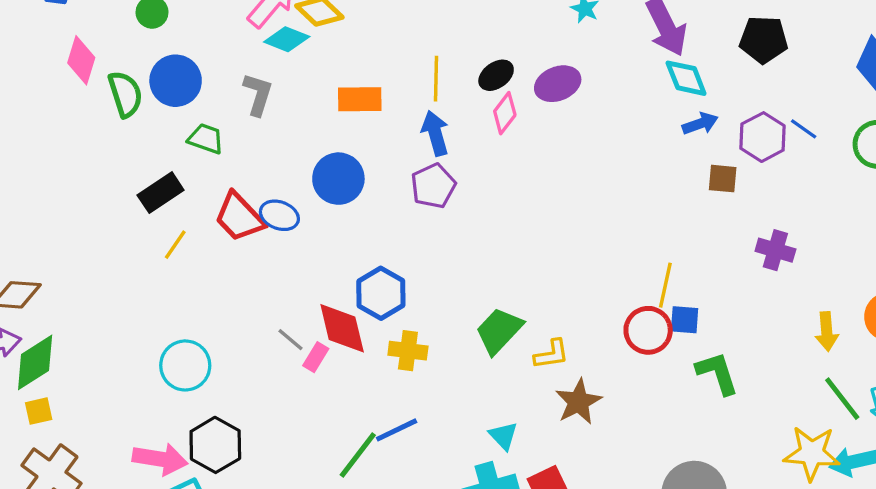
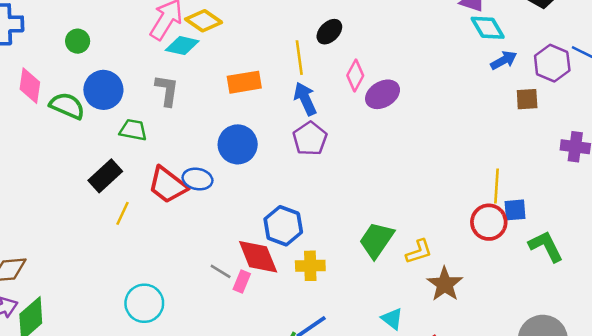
black ellipse: (496, 75) -> (329, 32), moved
purple ellipse: (558, 84) -> (383, 94), moved
green semicircle: (125, 94) -> (67, 106), turned -40

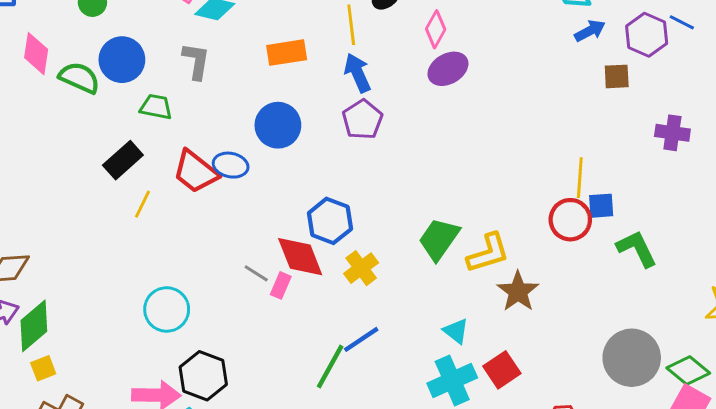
pink diamond: (355, 75) -> (436, 29), moved
yellow L-shape: (419, 252) -> (488, 253), size x1.4
yellow cross: (310, 266) -> (361, 268), turned -36

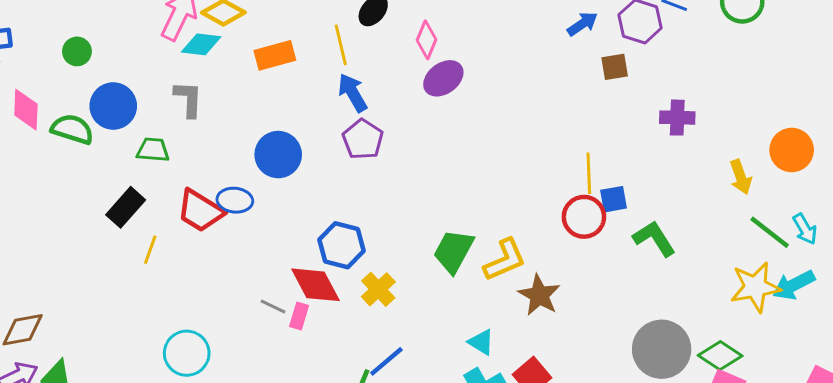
orange rectangle: (287, 53) -> (275, 55), moved

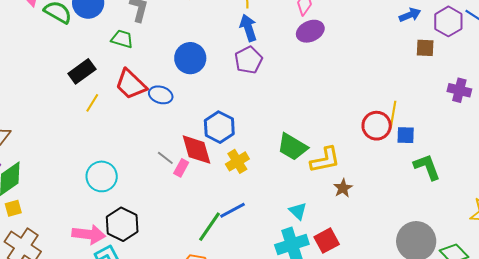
green trapezoid: (153, 150) -> (122, 39), moved
blue ellipse: (235, 200) -> (161, 95), moved
red circle: (584, 217) -> (377, 126), moved
green trapezoid: (453, 251) -> (292, 147), turned -100
brown star: (539, 295) -> (343, 188), size x0.7

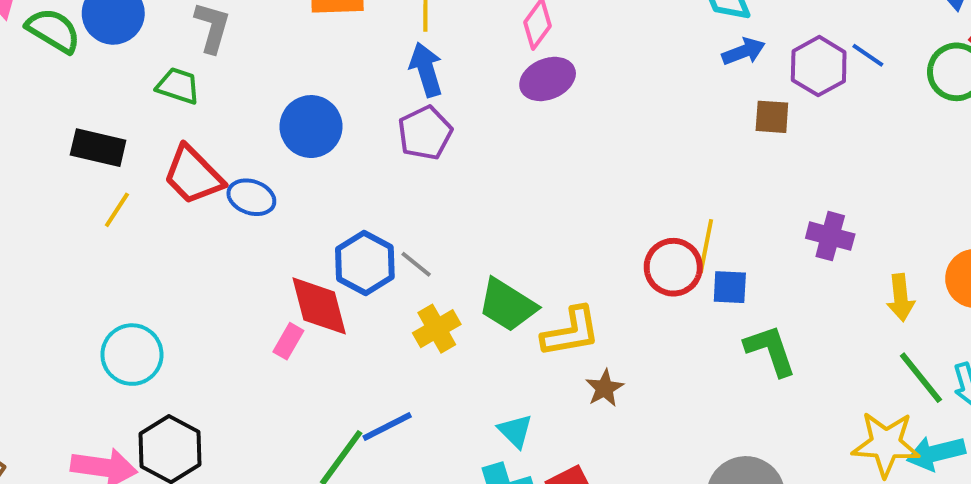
black rectangle: (82, 71) -> (98, 148), turned 48
purple cross: (459, 90) -> (830, 236), moved
gray line: (165, 158) -> (416, 264), moved
yellow cross: (237, 161) -> (437, 329), moved

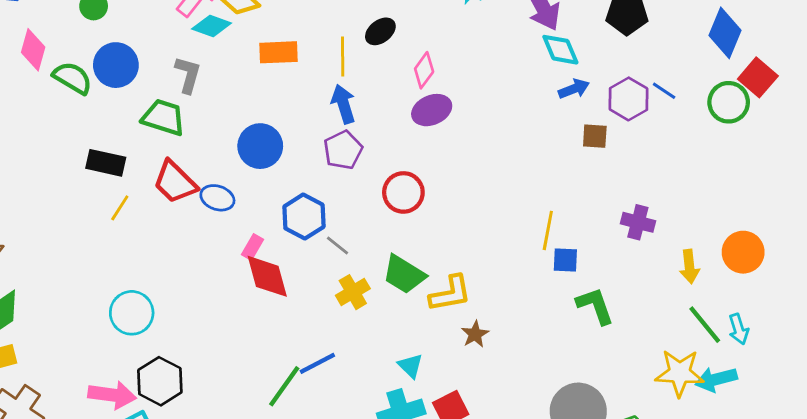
green trapezoid: (178, 86) -> (163, 117), size x1.4
blue hexagon: (365, 263) -> (304, 217), moved
red circle: (673, 267) -> (403, 192), moved
pink rectangle: (288, 341) -> (252, 247), moved

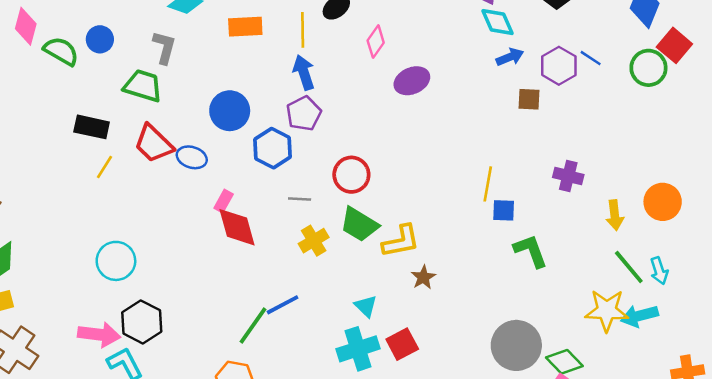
blue circle: (116, 65) -> (100, 39), size x0.7
purple ellipse: (432, 110) -> (412, 81), moved
red circle: (403, 192) -> (351, 175), moved
blue hexagon: (304, 217) -> (273, 148), moved
gray line: (337, 245) -> (300, 199), turned -35

